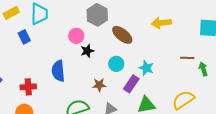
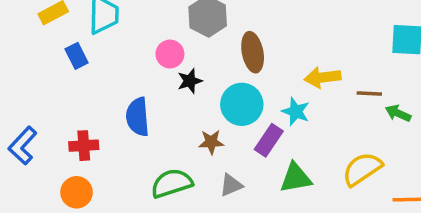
yellow arrow: (161, 23) -> (323, 77), moved
brown ellipse: (122, 35) -> (253, 52), turned 40
cyan circle: (116, 64) -> (242, 104), size x1.5
green arrow: (203, 69) -> (398, 113), turned -48

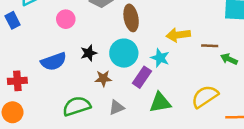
pink circle: (170, 54) -> (66, 19), moved
black star: (190, 81) -> (89, 53), moved
blue semicircle: (138, 117) -> (54, 61), turned -105

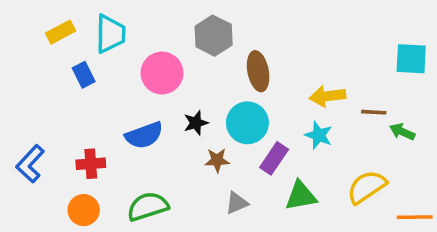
pink circle: (66, 19) -> (162, 73), size x1.5
cyan star: (160, 58) -> (319, 135), moved
green semicircle: (77, 106) -> (148, 206), moved

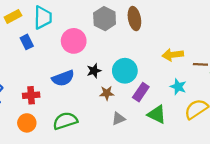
brown ellipse: (258, 71) -> (134, 19), moved
cyan star: (319, 135) -> (178, 87), moved
green triangle: (301, 196) -> (157, 114), turned 36

